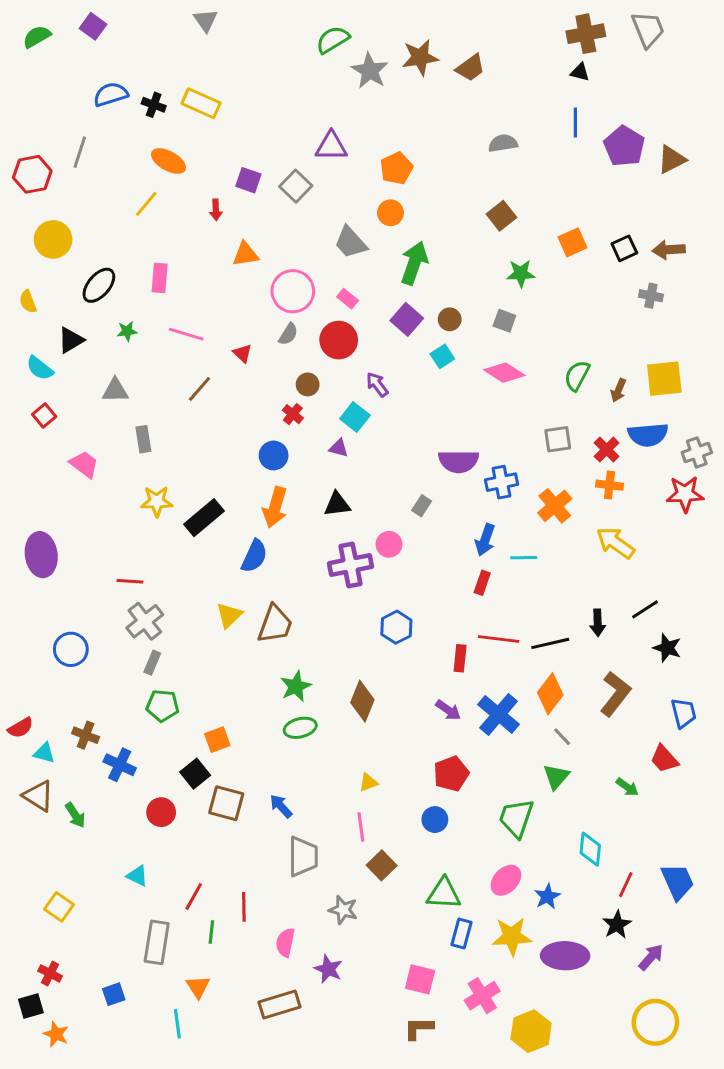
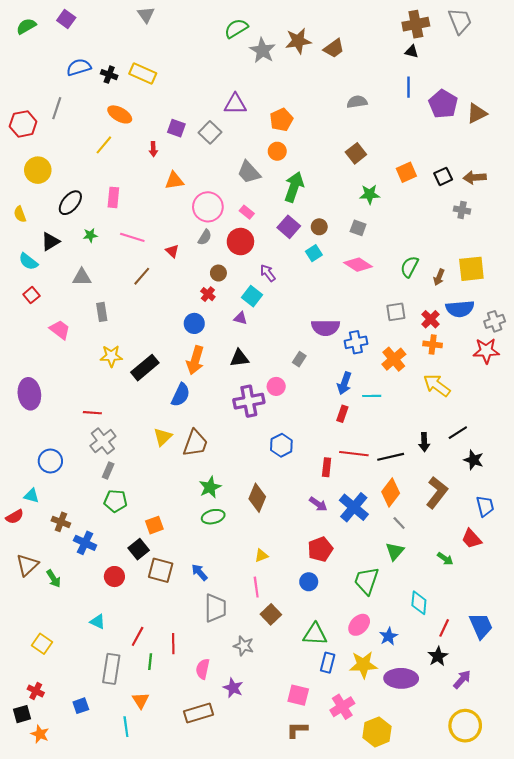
cyan triangle: (44, 753) -> (31, 496), moved
brown triangle: (38, 796) -> (27, 565), turned 45

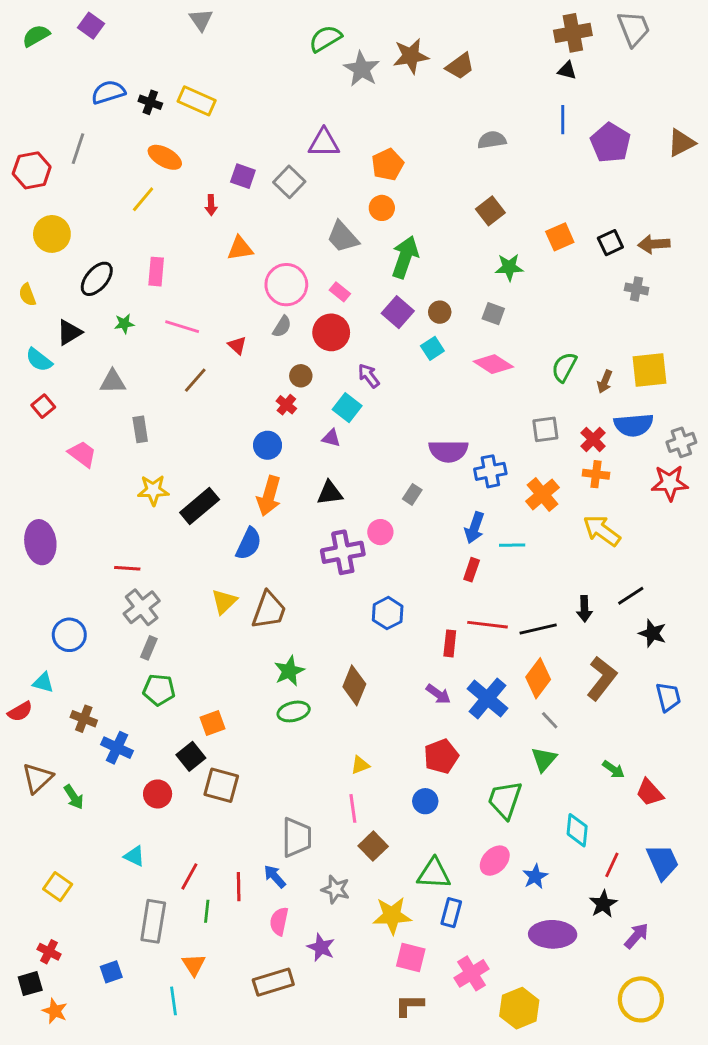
brown triangle: (477, 113) -> (681, 143), moved
red trapezoid: (471, 539) -> (650, 793), moved
blue arrow: (199, 572) -> (275, 876), moved
yellow star: (363, 665) -> (392, 916), moved

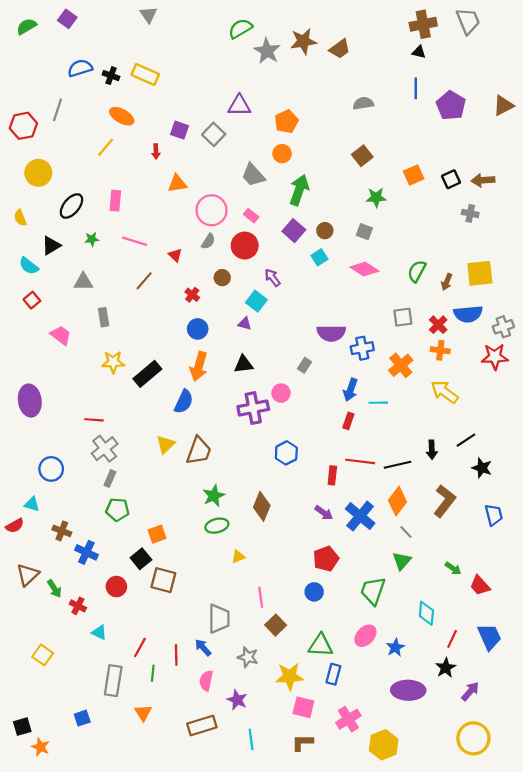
red cross: (286, 405) -> (192, 295), moved
yellow triangle: (360, 765) -> (238, 557), moved
red cross: (49, 952) -> (78, 606), moved
cyan line: (173, 1001) -> (251, 739), moved

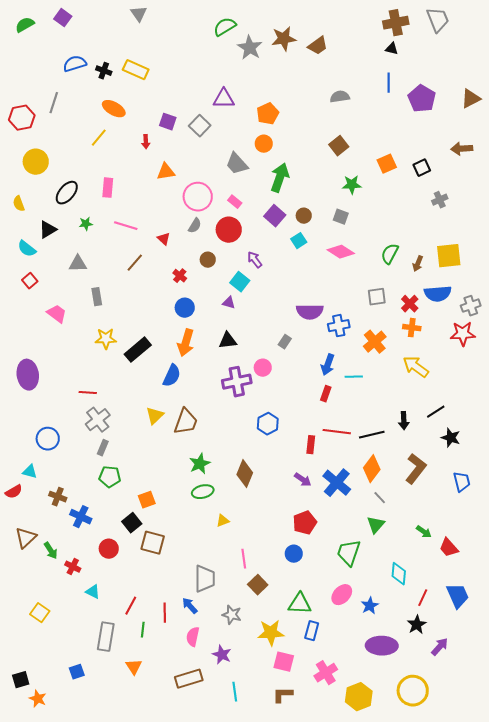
brown arrow: (483, 180) -> (462, 149), moved
gray cross: (470, 213) -> (440, 200), turned -35
yellow circle: (473, 738) -> (413, 691), moved

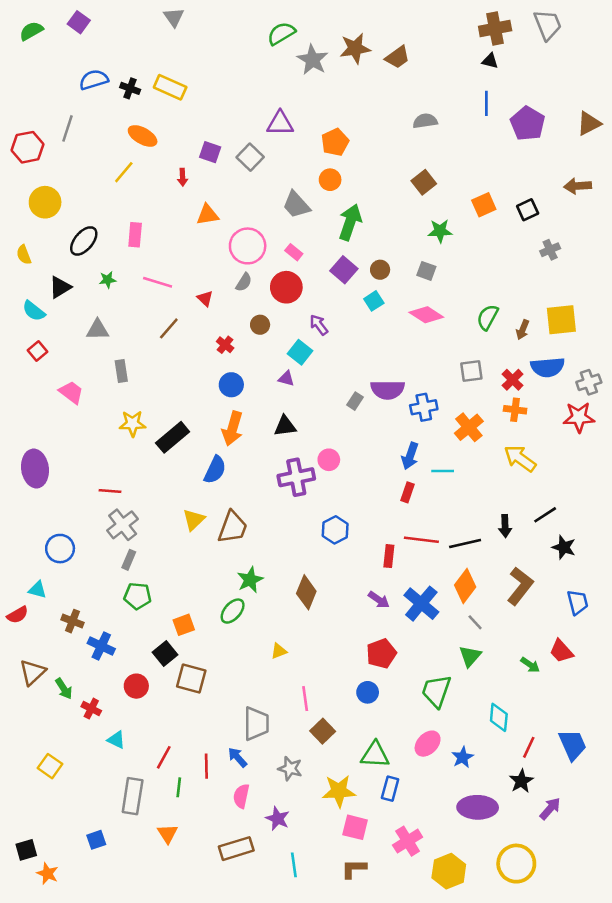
gray rectangle: (285, 342) -> (355, 401), moved
green ellipse: (203, 492) -> (233, 611), moved, turned -35
red trapezoid: (449, 548) -> (561, 651), moved

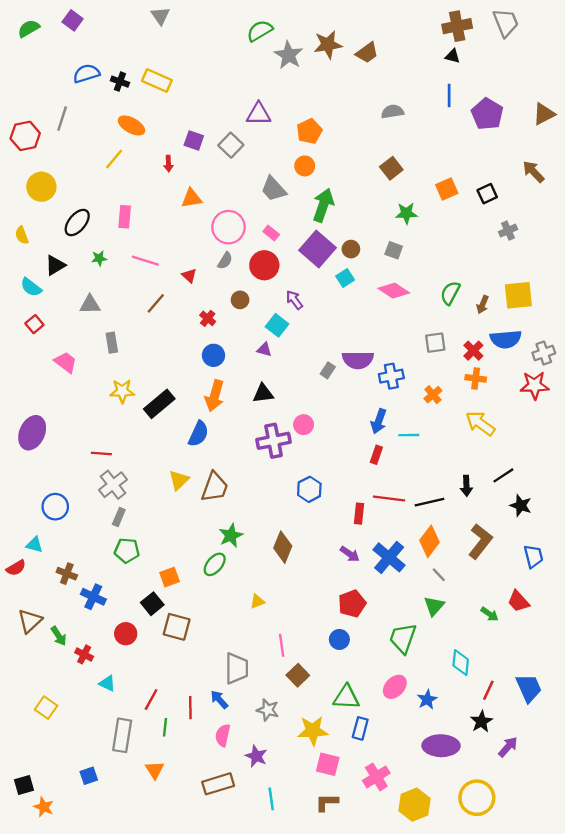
brown arrow: (578, 186) -> (533, 172), turned 50
purple square: (344, 270) -> (317, 249), size x1.4
orange cross: (469, 427) -> (433, 395), size x0.7
purple ellipse: (35, 469) -> (32, 433), turned 32

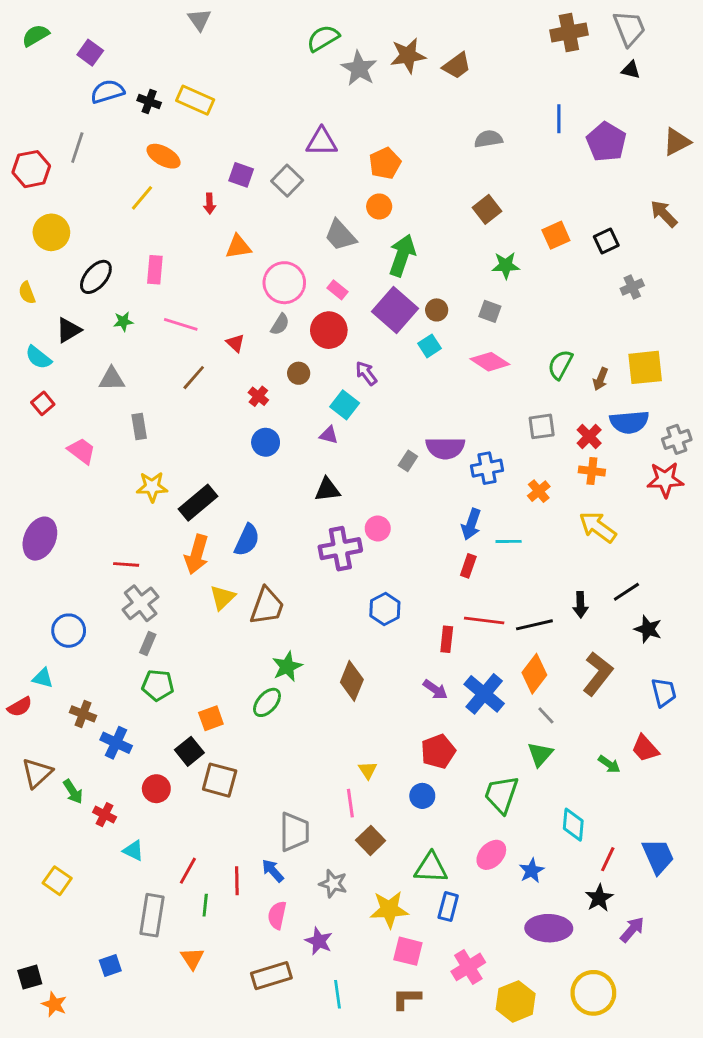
purple square: (73, 20) -> (90, 53), moved
black triangle: (453, 56) -> (631, 70), moved
orange arrow: (215, 396) -> (197, 554), moved
yellow triangle: (257, 601) -> (368, 770), moved, turned -42

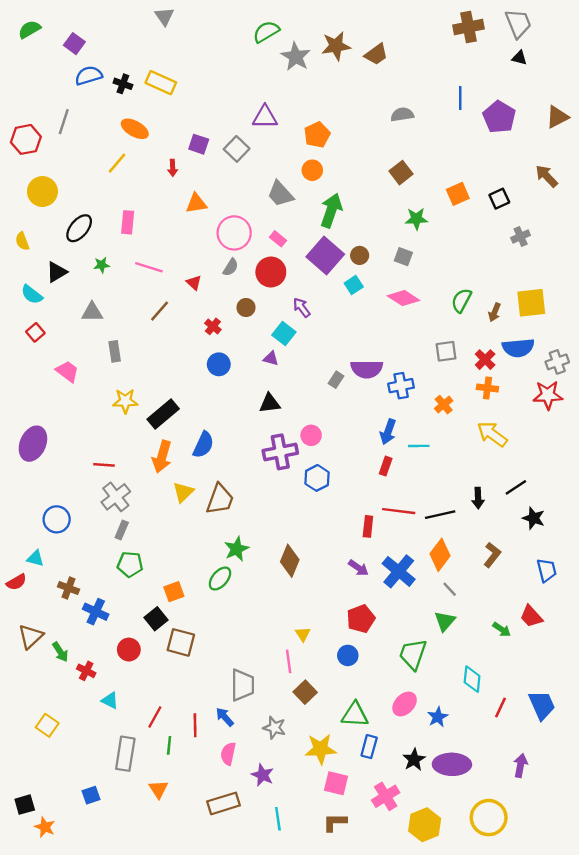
blue hexagon: (385, 609) -> (317, 478), moved
brown L-shape: (598, 674) -> (492, 555), size x0.7
black star: (599, 898) -> (414, 760), moved
purple arrow: (632, 930) -> (521, 766), turned -30

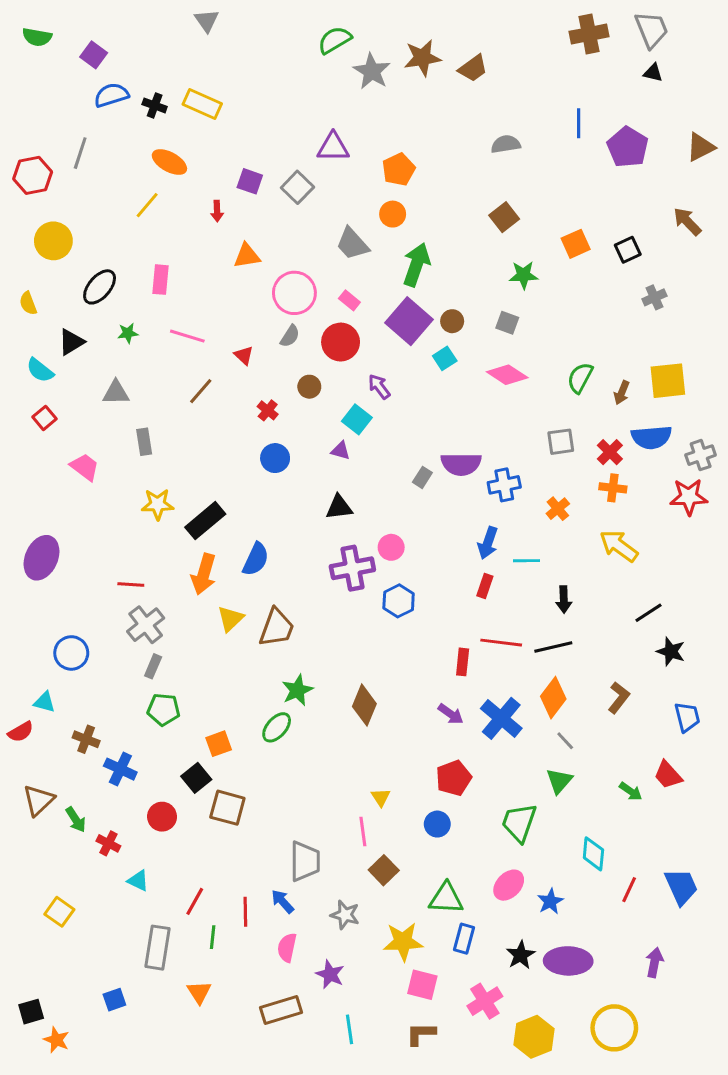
green semicircle: (29, 29) -> (37, 37), turned -140
black arrow: (478, 498) -> (564, 599), moved

